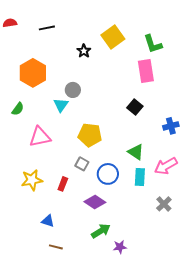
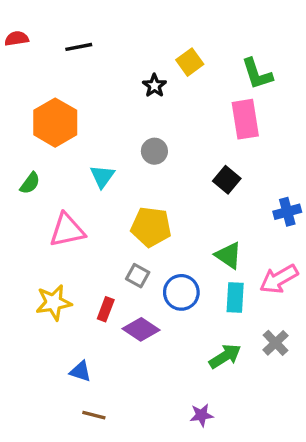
yellow square: (113, 37) -> (190, 62), size x0.7
black star: (84, 51) -> (154, 86), moved
gray circle: (73, 90) -> (154, 151), moved
purple diamond: (95, 202) -> (141, 329), moved
green arrow: (101, 231) -> (225, 356), moved

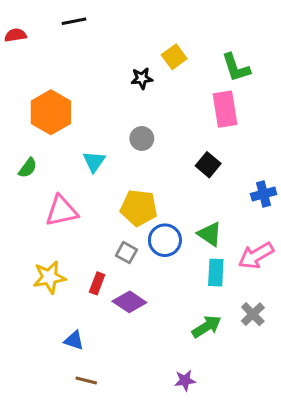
black line: (79, 47) -> (74, 21), moved
black star: (154, 86) -> (142, 78), turned 30
blue circle: (181, 292) -> (165, 240), moved

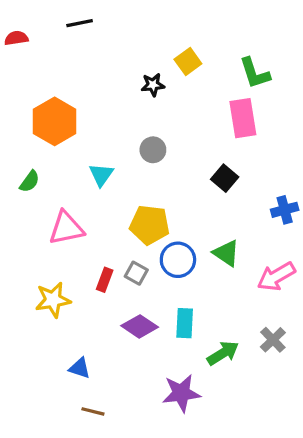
cyan rectangle: (216, 273) -> (185, 323), moved
red rectangle: (97, 283) -> (105, 280), moved
purple star: (185, 380) -> (181, 393), moved, size x1.6

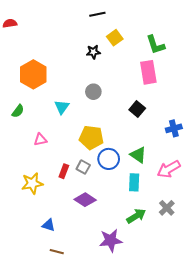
black line: (80, 23) -> (97, 14), moved
pink triangle: (66, 228) -> (40, 140), size x0.6
cyan rectangle: (185, 323) -> (134, 182), moved

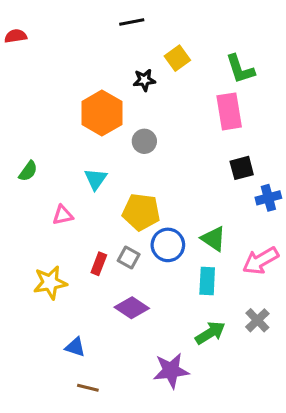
black line: (97, 14) -> (132, 22), moved
orange hexagon: (33, 74) -> (102, 113), moved
cyan triangle: (62, 107) -> (96, 179), moved
black square: (137, 109) -> (242, 168), moved, turned 35

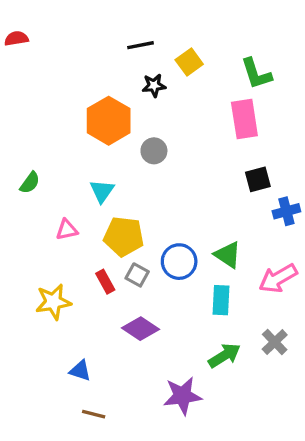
black line: (132, 22) -> (141, 45), moved
yellow pentagon: (141, 212) -> (124, 236), moved
red rectangle: (99, 264) -> (105, 282), turned -50

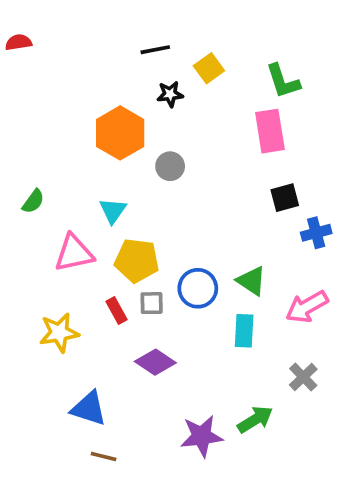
pink triangle: (67, 230) -> (74, 253), size x1.6
gray square: (137, 275) -> (152, 303), turned -30
green arrow: (224, 355) -> (255, 420), moved
blue triangle: (80, 371) -> (89, 408), size x1.5

